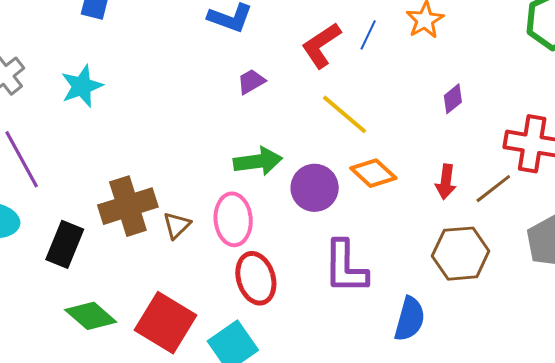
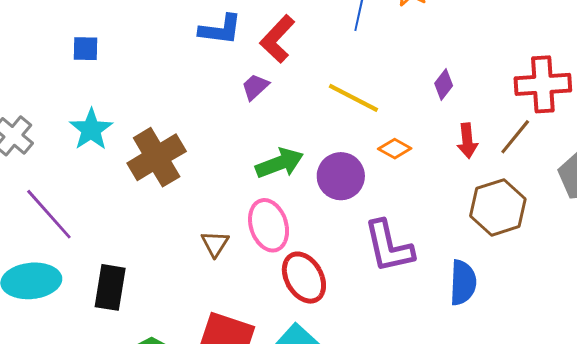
red L-shape: (321, 45) -> (277, 39), moved
purple diamond: (453, 99) -> (444, 84), moved
orange diamond: (373, 173) -> (395, 149), size x0.7
brown cross: (128, 206) -> (157, 157), moved

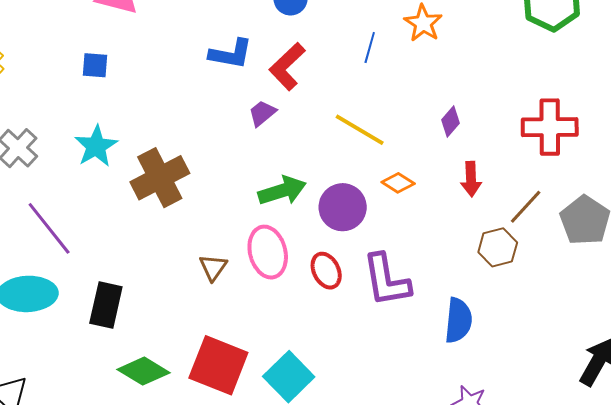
brown line: (515, 137) -> (526, 207), moved
brown hexagon: (498, 207) -> (498, 247), size x0.7
red ellipse: (304, 278) -> (326, 271), moved, size x0.7

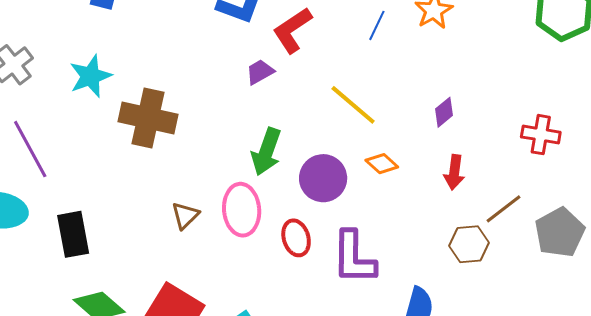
red cross: (550, 127) -> (541, 135), size x0.7
brown cross: (160, 178) -> (148, 118), turned 30
green arrow: (282, 191) -> (266, 152), turned 117
black rectangle: (106, 305) -> (73, 234), turned -33

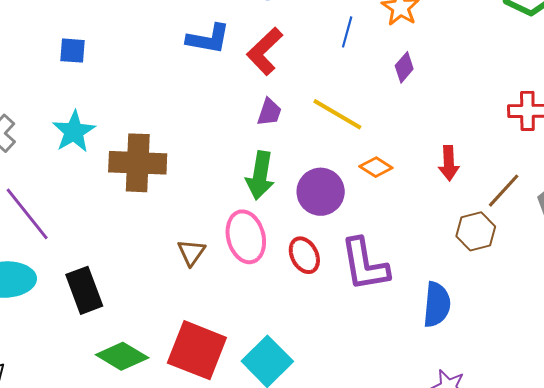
purple trapezoid: (260, 72) -> (269, 112), moved, turned 148
purple diamond: (444, 112) -> (404, 67), moved

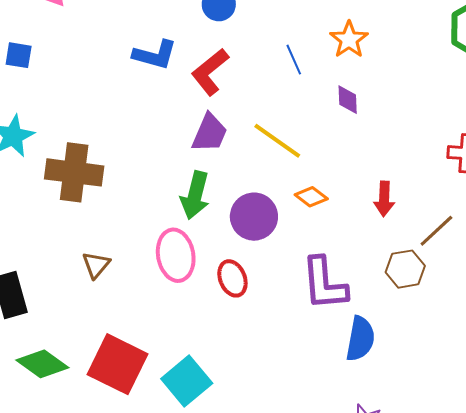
blue line: (347, 32) -> (294, 60), turned -44
purple diamond: (404, 67) -> (348, 100), turned -48
purple trapezoid: (269, 112) -> (210, 133), size x1.4
brown triangle: (191, 252) -> (96, 265), moved
purple L-shape: (365, 265) -> (324, 284), moved

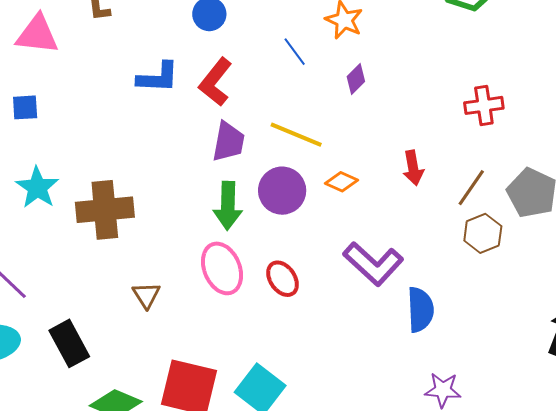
purple diamond: (348, 100) -> (356, 79), turned 60
purple circle: (254, 217) -> (282, 191), moved
brown hexagon: (405, 269) -> (483, 233), moved
purple L-shape: (324, 284) -> (373, 264), turned -30

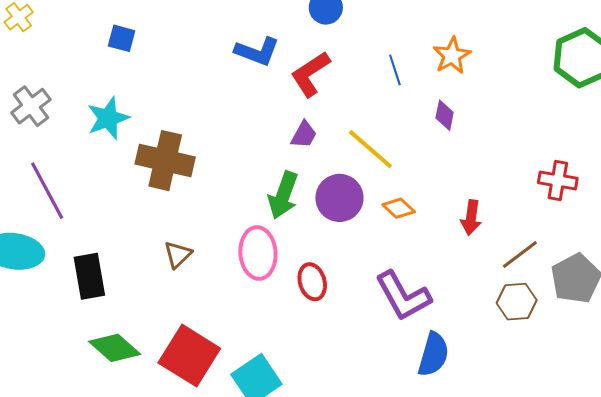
purple diamond: (356, 79) -> (445, 115), turned -52
purple trapezoid: (228, 142) -> (304, 135), size x0.7

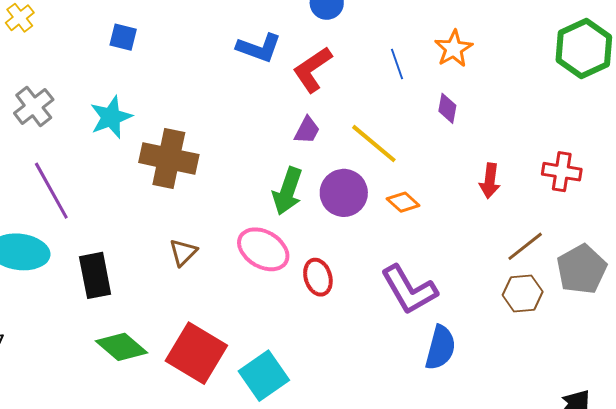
red arrow: (471, 218) -> (490, 181), moved
pink ellipse: (258, 253) -> (263, 249), turned -54

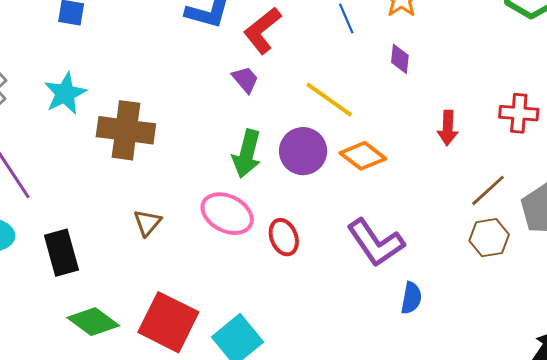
purple trapezoid: (307, 130) -> (245, 79), moved, turned -64
orange diamond: (403, 202) -> (363, 156), size x1.4
blue semicircle: (440, 348) -> (411, 298), size x0.7

